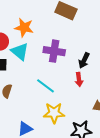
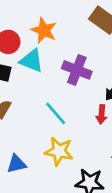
cyan triangle: (20, 52) -> (31, 61), turned -30

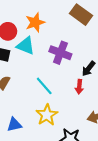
orange star: (44, 30) -> (35, 22), turned 30
yellow star: (59, 151) -> (47, 115), turned 30

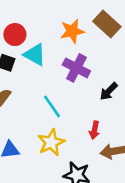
orange star: (35, 22) -> (72, 31), moved
red arrow: (79, 87) -> (95, 130), moved

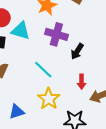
black arrow: (109, 91) -> (77, 51), moved

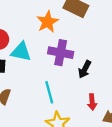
cyan line: (43, 70) -> (49, 92), turned 36

